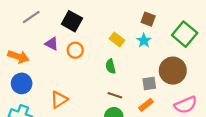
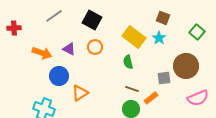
green square: (185, 34) -> (197, 32), size x0.7
yellow rectangle: (117, 39) -> (134, 37), size x1.6
purple triangle: (52, 44) -> (69, 49), moved
blue circle: (22, 83) -> (59, 76), moved
orange rectangle: (146, 105) -> (151, 98), moved

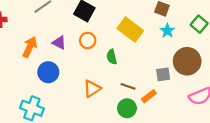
cyan star: (159, 38) -> (167, 31), moved
orange arrow: (42, 53) -> (30, 47), turned -84
green semicircle: (128, 62) -> (112, 57), moved
orange triangle: (80, 93) -> (92, 89), moved

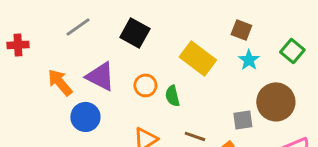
orange circle: (88, 40) -> (145, 85), moved
purple triangle: (59, 43) -> (100, 76), size x1.5
orange arrow: (30, 47) -> (60, 82), turned -65

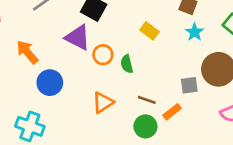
yellow rectangle: (198, 58) -> (149, 31), size x0.6
purple triangle: (100, 76) -> (78, 37), moved

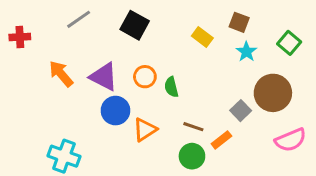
yellow rectangle: (149, 31) -> (202, 37), moved
purple triangle: (78, 37) -> (104, 77), moved
blue circle: (50, 83) -> (115, 111), moved
gray square: (189, 85) -> (241, 111), turned -36

